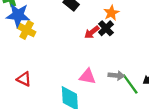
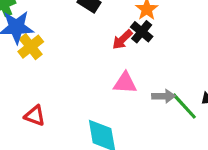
yellow cross: (27, 30) -> (31, 47), turned 30
pink triangle: (87, 76) -> (125, 83), moved

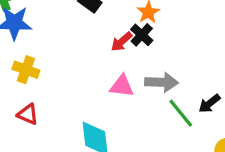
yellow cross: (31, 47) -> (26, 70), moved, turned -35
gray arrow: (163, 96) -> (162, 82), moved, size x1.4

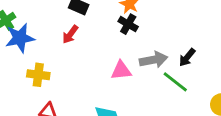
red arrow: (122, 42) -> (70, 34), moved
black arrow: (209, 104) -> (187, 57), moved

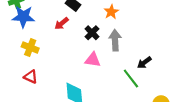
black cross: (128, 24) -> (92, 33), moved
gray arrow: (153, 60) -> (115, 40), moved, turned -96

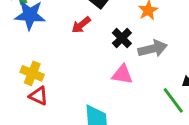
gray arrow: (115, 40) -> (153, 49), turned 78
yellow cross: (30, 48) -> (32, 73), moved

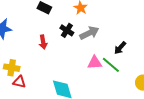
red arrow: (81, 25) -> (43, 42), moved, turned -48
pink triangle: (122, 74) -> (95, 63), moved

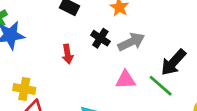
black arrow: (120, 48) -> (173, 62), size x1.5
pink triangle: (95, 63) -> (126, 80), moved

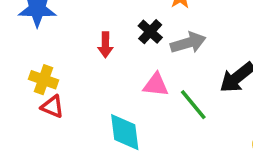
pink triangle: (126, 80) -> (156, 85), moved
green line: (161, 86) -> (193, 105), moved

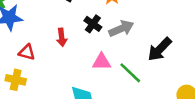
yellow cross: (44, 80) -> (16, 80), moved
red triangle: (52, 107) -> (27, 52), moved

